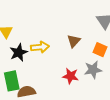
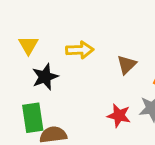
yellow arrow: (40, 47) -> (80, 50), moved

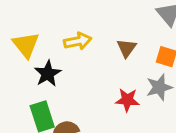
yellow triangle: (28, 45) -> (26, 45), size x1.4

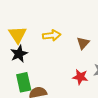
black star: (48, 74) -> (19, 54), moved

